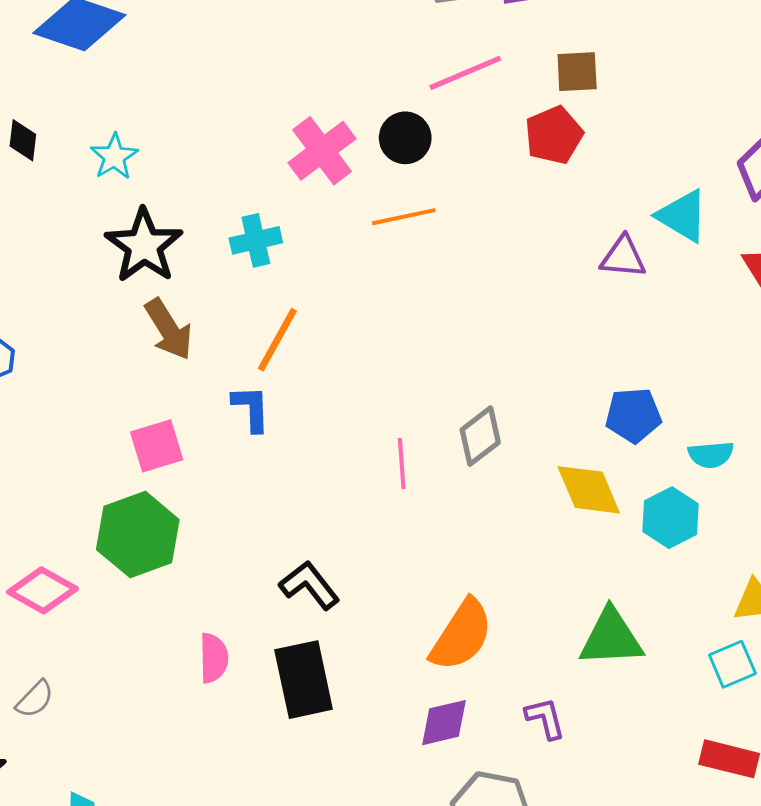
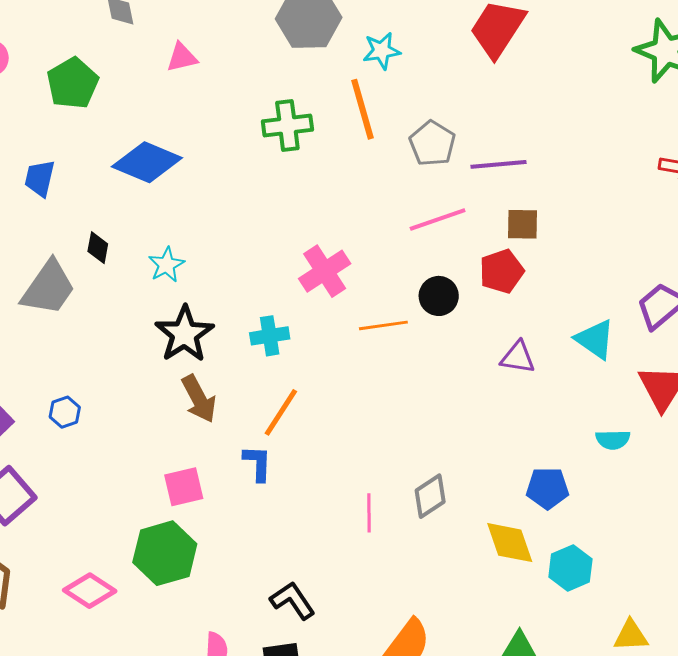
black circle: (405, 138) -> (439, 296), moved
purple triangle: (623, 257) -> (518, 357), moved
cyan semicircle: (711, 455) -> (613, 440), moved

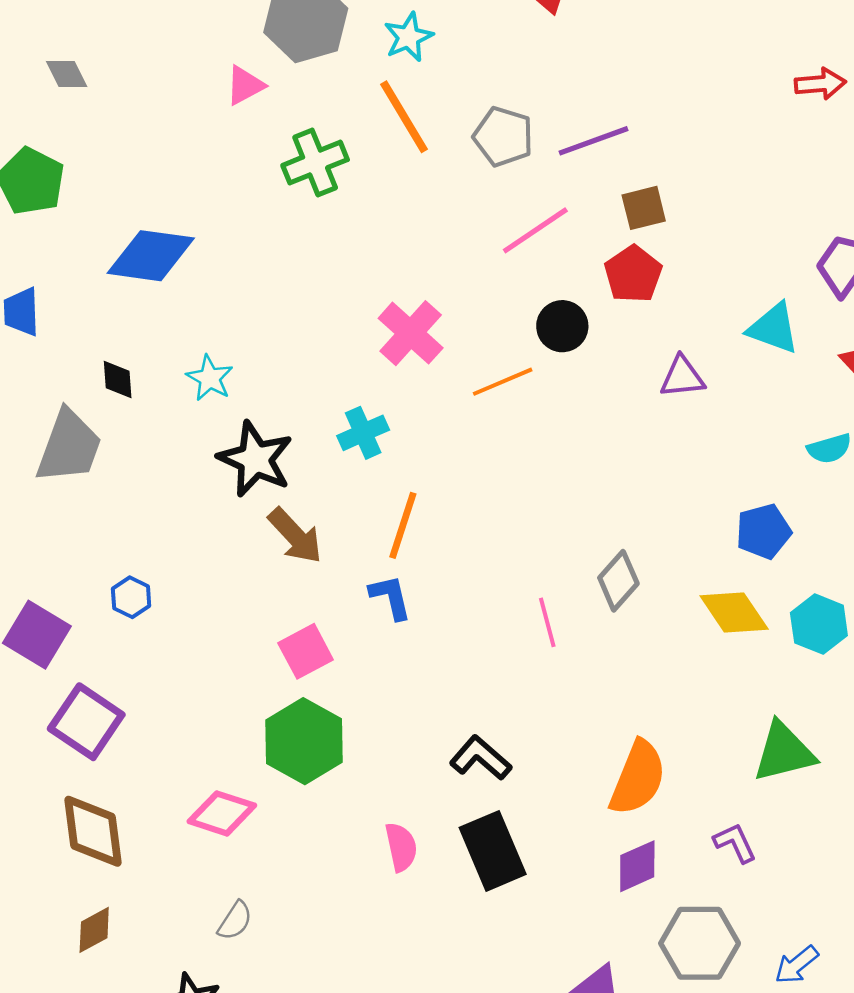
pink triangle: (182, 57) -> (245, 85), moved

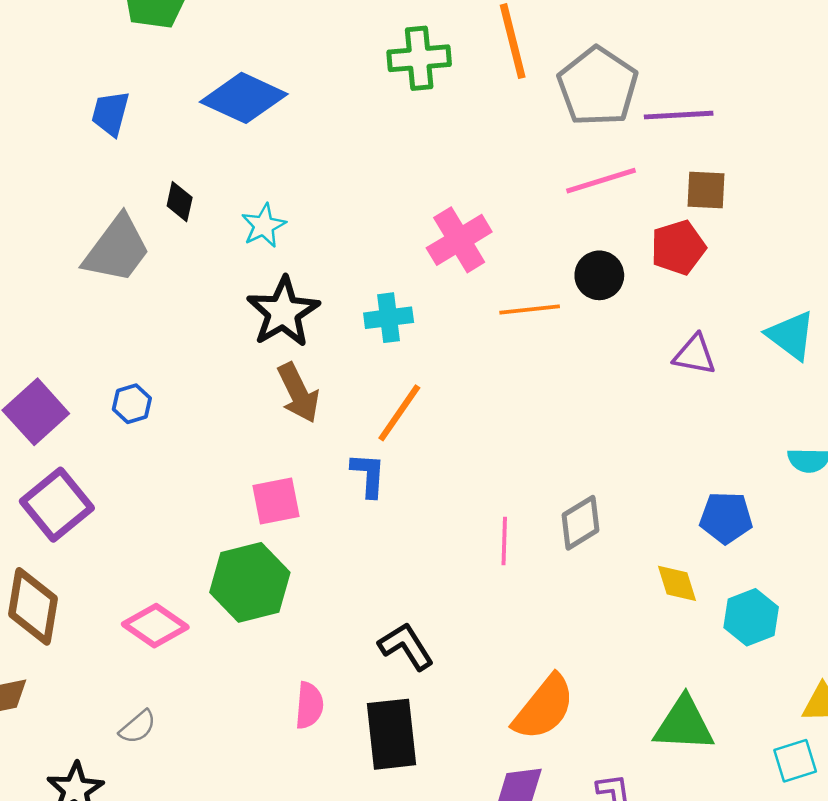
gray pentagon: (503, 137) -> (598, 86), size x1.4
yellow diamond: (734, 612) -> (677, 583), size x0.7

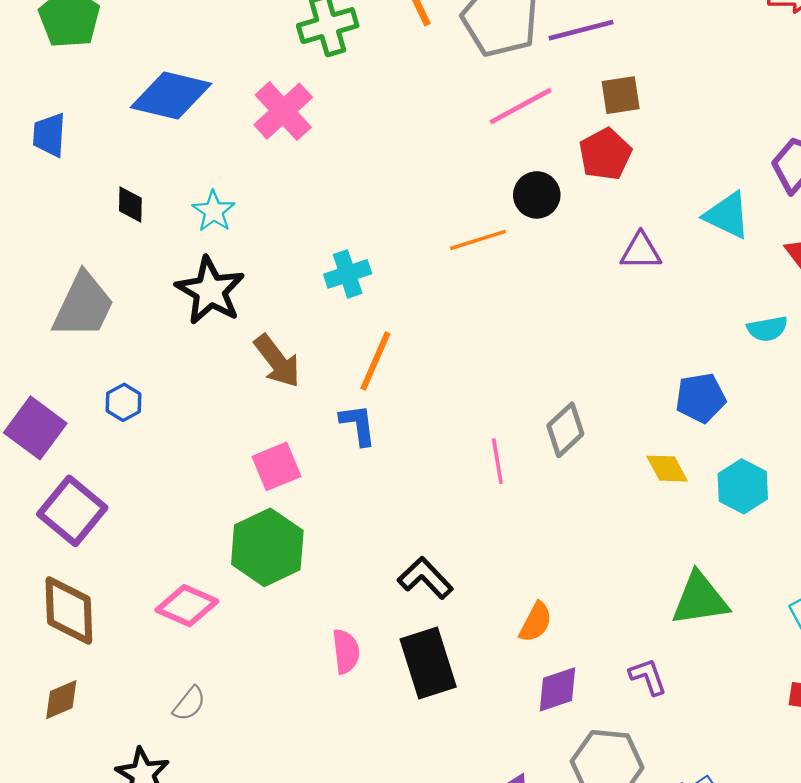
pink cross: (459, 240) -> (283, 111), moved
gray trapezoid: (117, 249) -> (83, 306), moved
black star: (283, 312) -> (210, 291), moved
orange semicircle: (544, 708) -> (536, 622), moved, size x0.6

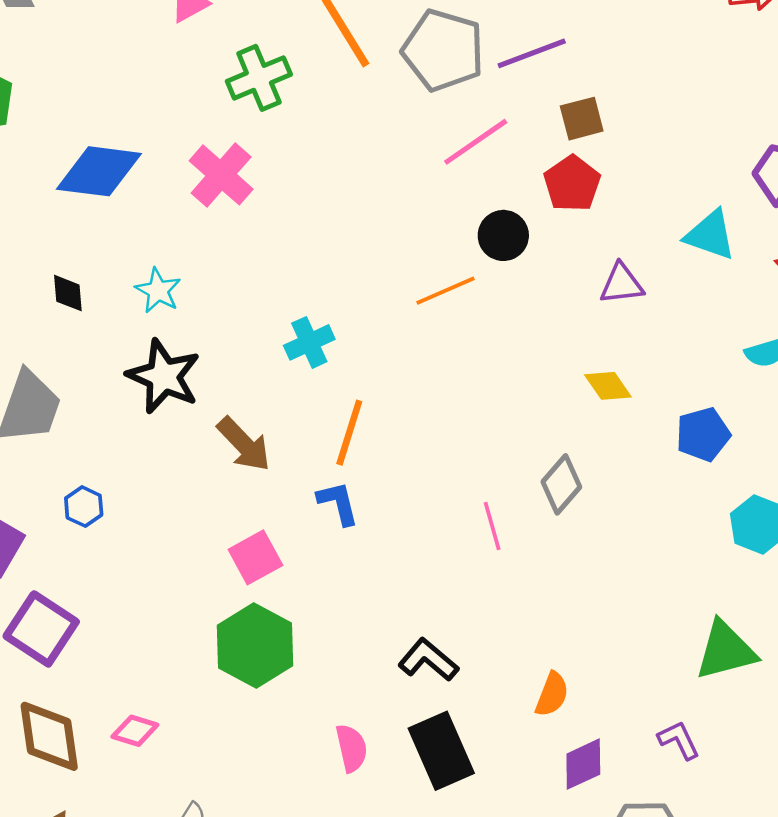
yellow diamond: (667, 469) -> (608, 386), moved
pink diamond: (187, 606) -> (135, 731), moved, size x0.7

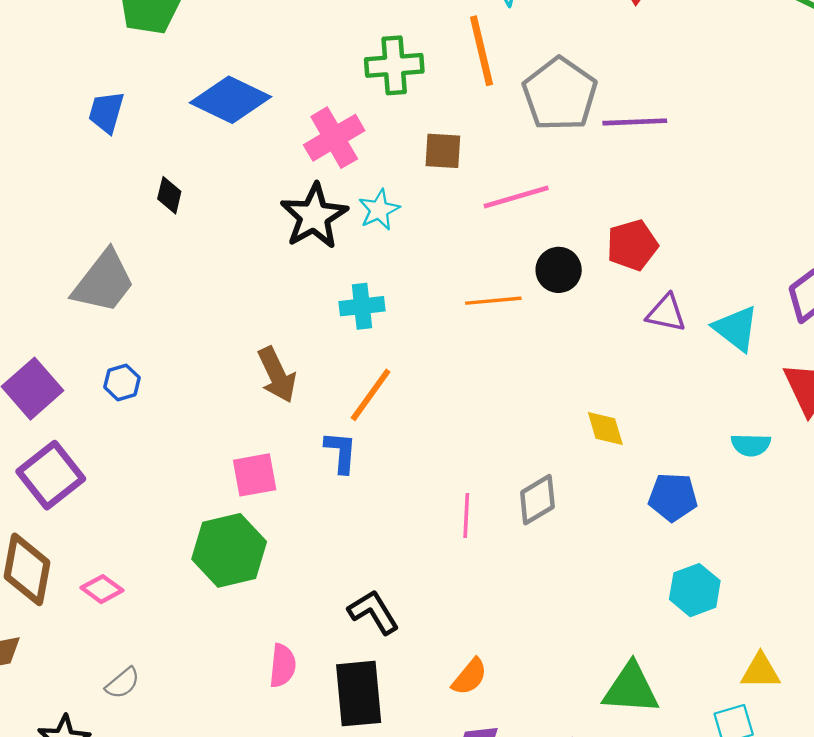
brown square: (582, 119) -> (443, 151), moved
pink line: (476, 142) -> (516, 197), moved
purple triangle: (622, 284) -> (666, 313), moved
cyan star: (158, 291) -> (379, 210), moved
black star: (164, 376) -> (314, 216), moved

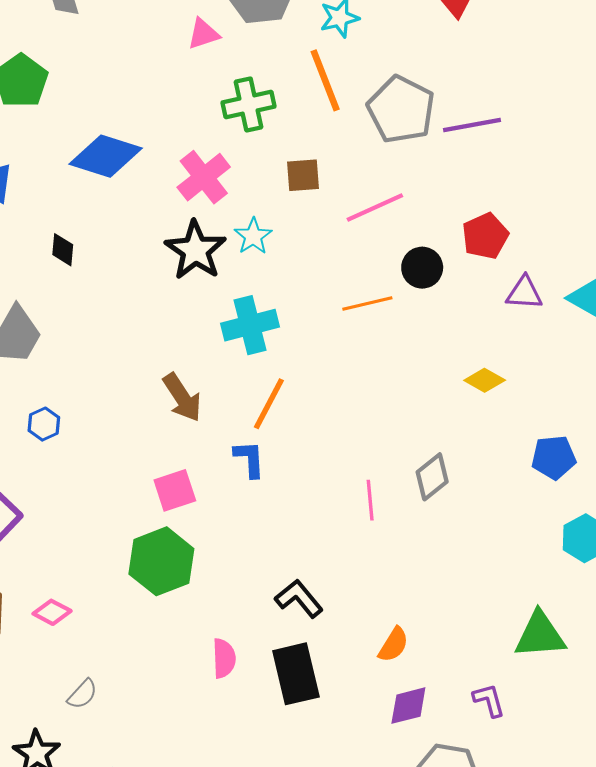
cyan cross: (362, 306) -> (250, 325), size x1.4
yellow diamond: (605, 428) -> (485, 380), moved, turned -36

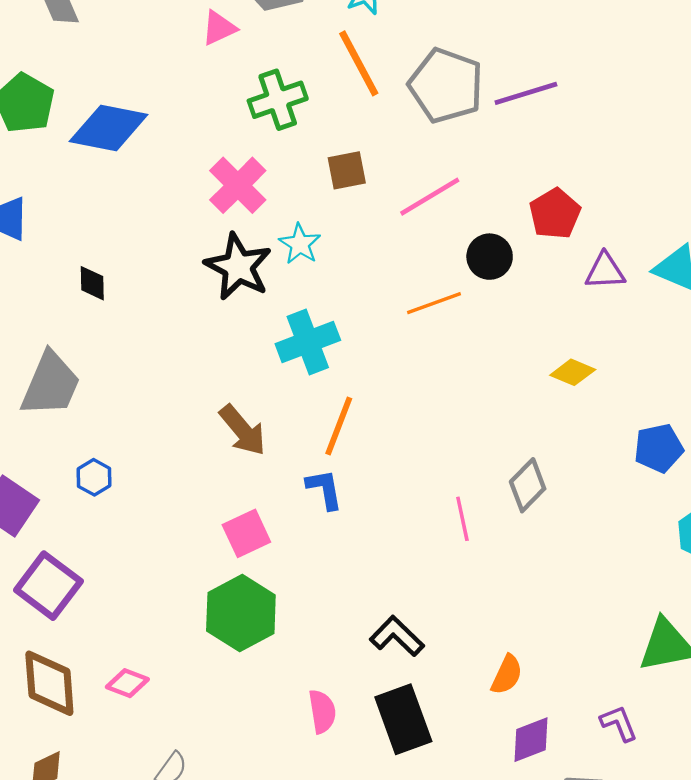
blue diamond: (106, 156) -> (109, 128), moved

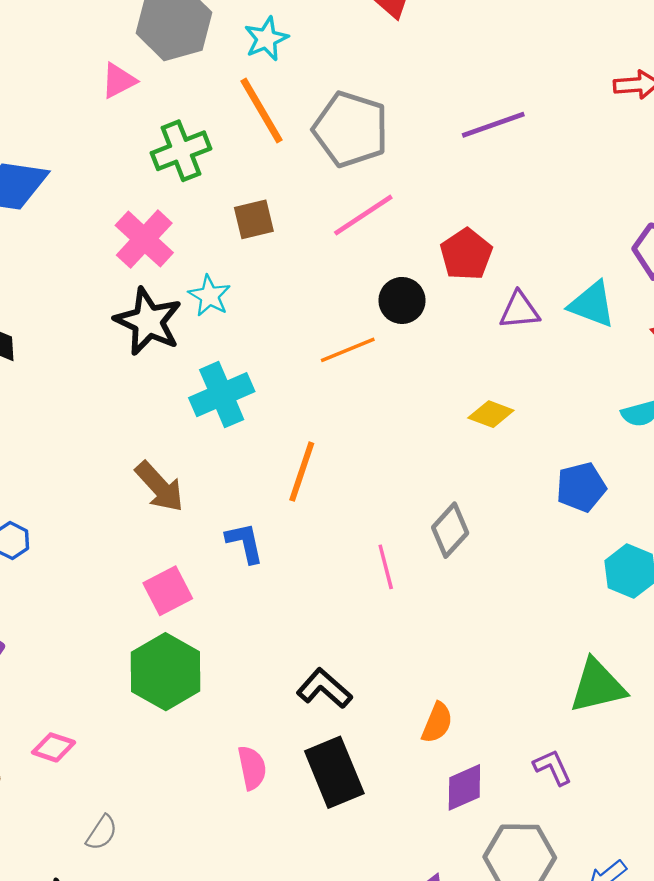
purple line: (526, 93) -> (493, 125), moved
pink line: (430, 197) -> (363, 215), moved
orange line: (339, 426) -> (302, 472), moved

